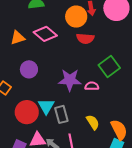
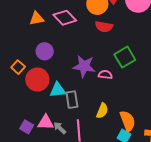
cyan triangle: (46, 106) -> (58, 90), turned 48
red circle: (27, 112) -> (37, 80), moved
yellow semicircle: (93, 122) -> (102, 111), turned 49

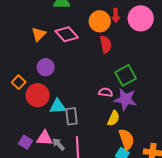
orange triangle: (37, 19) -> (39, 34), turned -35
red semicircle: (104, 27) -> (106, 44), turned -114
purple star: (84, 66) -> (126, 99), moved
yellow semicircle: (102, 111) -> (114, 118), moved

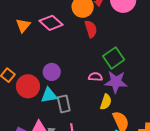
purple circle: (46, 67) -> (52, 72), moved

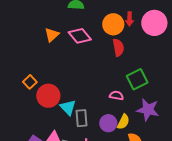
purple circle: (52, 72) -> (108, 123), moved
purple star: (116, 82) -> (148, 110), moved
cyan triangle: (49, 95) -> (68, 108), turned 48

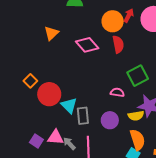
red arrow: (129, 19) -> (129, 16), turned -152
pink diamond: (80, 36) -> (87, 45), moved
yellow semicircle: (123, 122) -> (136, 116), moved, turned 56

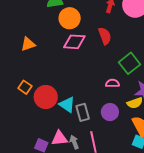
orange circle: (113, 21) -> (70, 18), moved
orange triangle: (51, 33) -> (28, 44), moved, turned 35
pink diamond: (87, 45) -> (74, 42), turned -35
gray arrow: (69, 144) -> (74, 142), turned 32

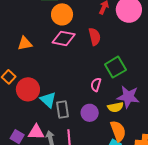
orange triangle: (28, 44) -> (25, 43), moved
pink semicircle: (112, 83) -> (96, 85), turned -80

